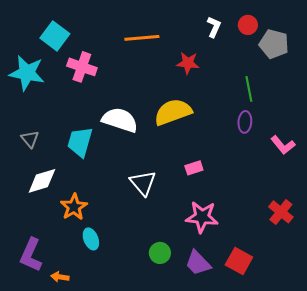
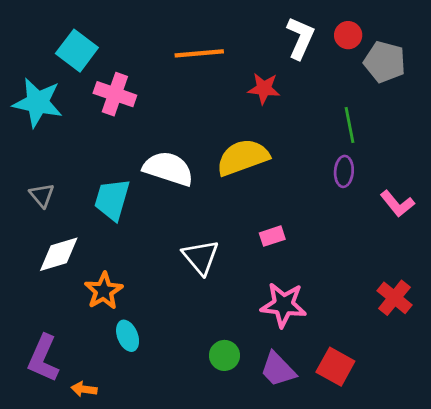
white L-shape: (214, 27) -> (300, 38), size x1.4

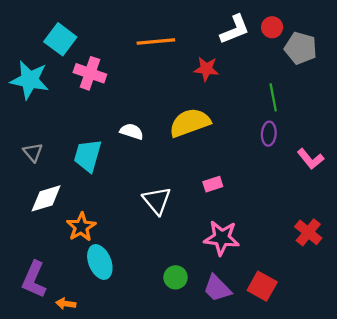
white L-shape: (300, 38) -> (235, 29), turned 44
white semicircle: (168, 169) -> (132, 131), size x0.6
cyan ellipse: (128, 336) -> (100, 262), size x1.4

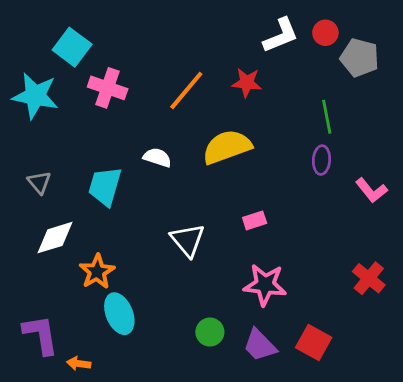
orange line: (156, 42) -> (186, 90), moved, turned -45
purple L-shape: (34, 280) -> (41, 335), turned 147

